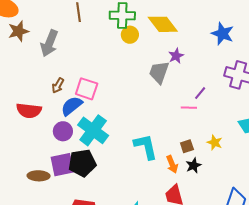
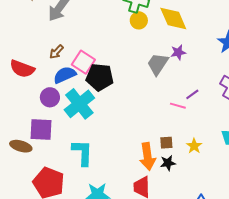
cyan L-shape: (146, 147) -> (83, 153), moved
black pentagon: (82, 163) -> (100, 77), moved
orange arrow: (172, 164) -> (148, 156), size x1.5
brown ellipse: (39, 176) -> (21, 146), moved

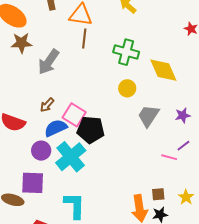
yellow circle: (139, 20) -> (127, 88), moved
purple star: (178, 52) -> (183, 115), moved

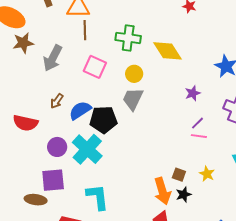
pink square: (74, 115) -> (95, 67), moved
gray trapezoid: (148, 116) -> (133, 99), moved
blue semicircle: (56, 128) -> (80, 110), moved
pink line: (169, 157) -> (199, 136), moved
brown square: (158, 194) -> (179, 175), turned 32

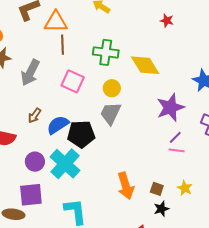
purple star: (193, 93) -> (170, 108), size x1.8
orange arrow: (162, 191) -> (126, 186), moved

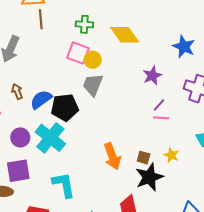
green cross: (106, 52) -> (84, 24), size x0.7
pink square: (73, 81) -> (78, 53), moved
purple star: (170, 108) -> (152, 75), size x0.7
brown arrow: (35, 116) -> (17, 92), turned 126
black star: (161, 209) -> (149, 177), size x1.8

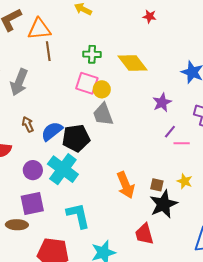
gray trapezoid: (93, 85) -> (103, 114), turned -40
pink line: (161, 118) -> (182, 143), moved

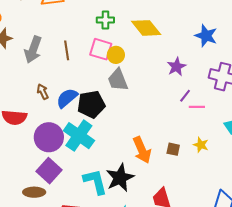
brown line: (48, 51) -> (67, 50), moved
purple circle: (33, 170) -> (49, 137), size x1.5
purple square: (32, 204) -> (49, 171), turned -35
black star: (163, 204) -> (120, 178), moved

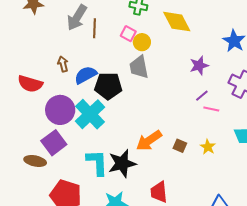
pink square: (101, 49) -> (128, 34), size x0.7
gray arrow: (33, 50) -> (77, 18), moved
orange arrow: (142, 150) -> (149, 141), turned 68

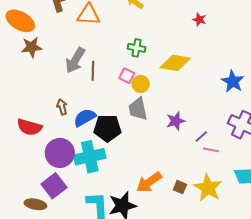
yellow diamond: (177, 22) -> (175, 63), turned -52
purple star: (199, 65) -> (176, 121), moved
cyan cross: (90, 114) -> (90, 157), turned 32
yellow star: (208, 147) -> (208, 188), size x1.8

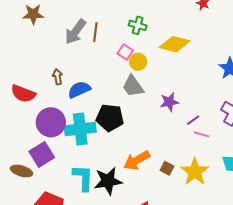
brown line: (93, 71) -> (95, 32), moved
gray trapezoid: (138, 109) -> (133, 86), turned -30
black pentagon: (107, 128) -> (110, 118), moved

